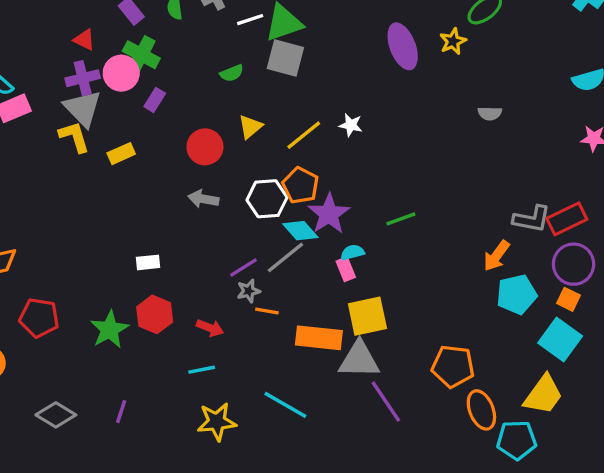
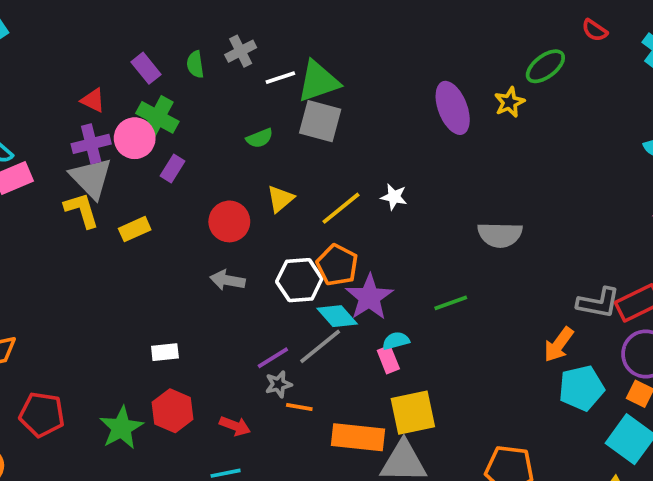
gray semicircle: (490, 113) -> (500, 235), moved, size x1.6

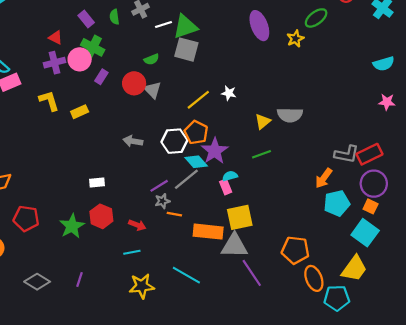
purple ellipse: (453, 108) -> (259, 26), moved
gray triangle: (91, 178) -> (153, 90), moved, size x0.7
yellow triangle: (280, 199) -> (263, 121), moved
red circle: (229, 221) -> (134, 83), moved

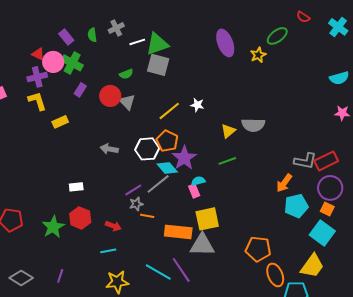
pink circle: (80, 59) -> (53, 62), moved
yellow L-shape: (49, 101) -> (37, 101), moved
purple line: (252, 273) -> (181, 270), moved

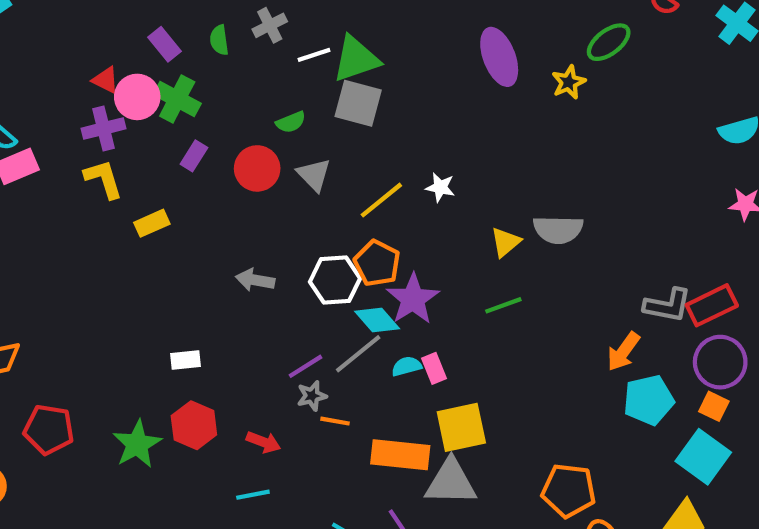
gray triangle: (127, 102) -> (314, 175), moved
cyan semicircle: (198, 181) -> (407, 366), moved

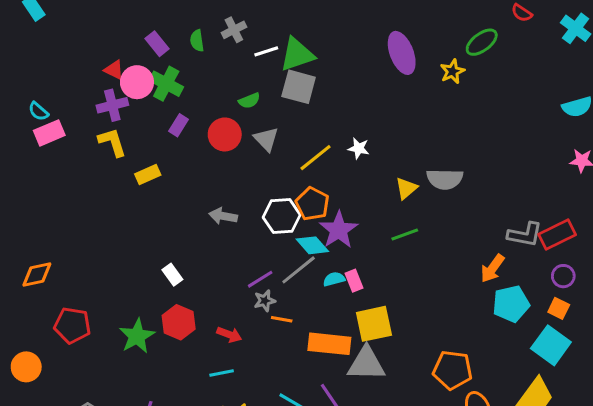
white rectangle: (186, 360) -> (172, 275), turned 60
purple circle: (720, 362) -> (563, 276), size x0.6

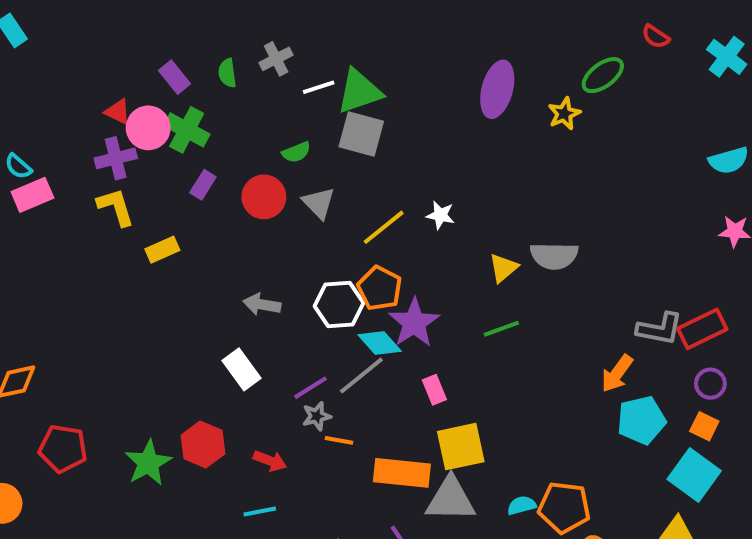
purple ellipse: (402, 53) -> (497, 89), turned 36
white rectangle: (172, 275) -> (242, 369), moved, size x1.4
cyan semicircle: (334, 279) -> (522, 505), moved

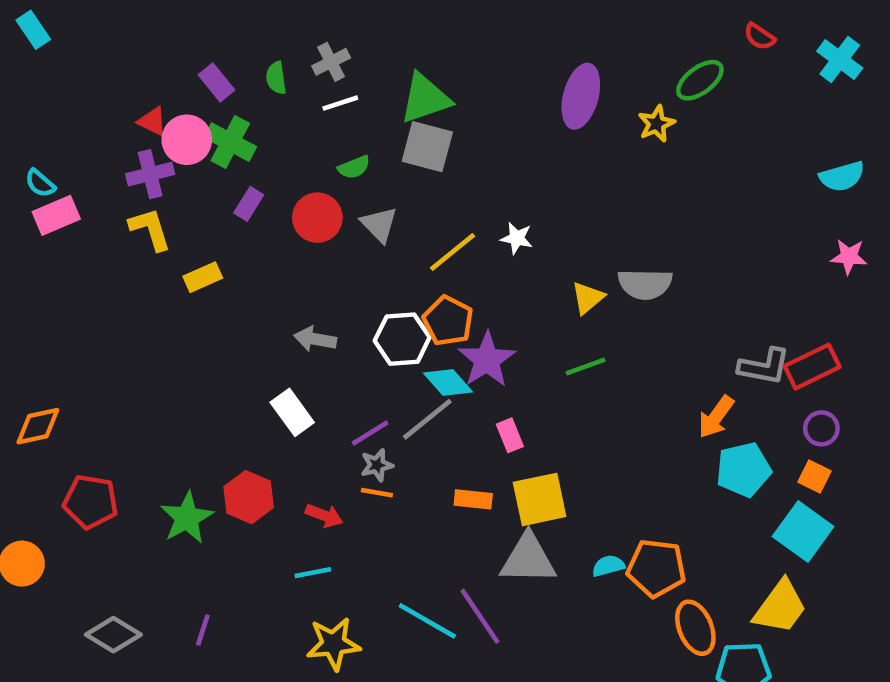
white line: (319, 87) -> (340, 103), moved
orange line: (339, 440) -> (377, 493), moved
orange rectangle: (402, 473) -> (473, 499), moved, size x0.6

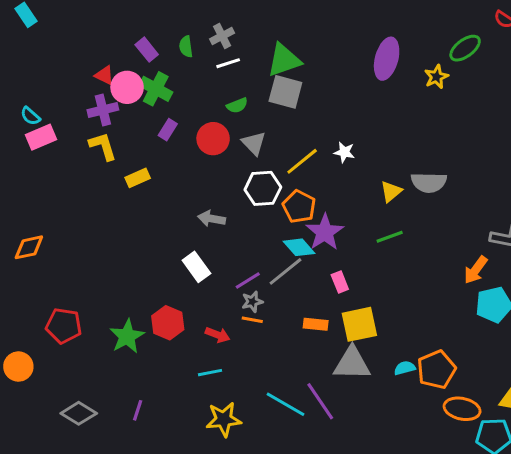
white hexagon: (402, 339) -> (263, 188), moved
orange diamond: (38, 426) -> (29, 247), moved
orange pentagon: (656, 568) -> (436, 370), turned -30
orange ellipse: (695, 628) -> (462, 409), turned -56

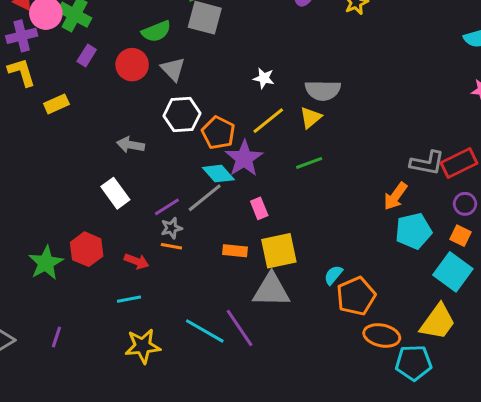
green semicircle: (237, 105) -> (156, 31), size x1.4
yellow line: (302, 161) -> (268, 121), moved
gray semicircle: (429, 182) -> (323, 90), moved
cyan semicircle: (405, 368) -> (333, 275), moved, turned -35

